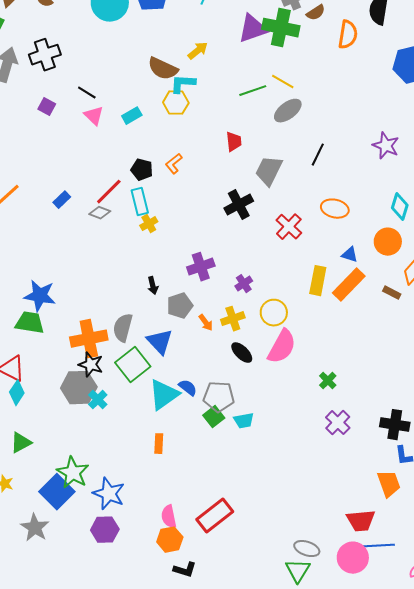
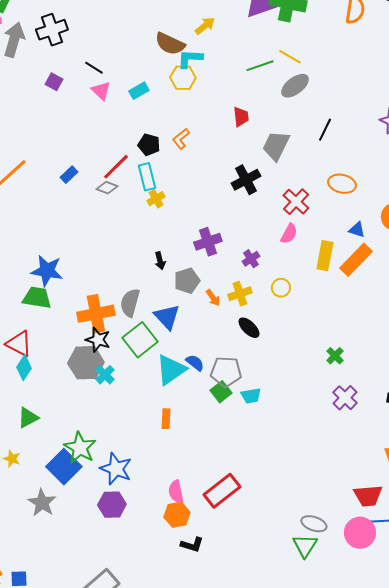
yellow circle: (274, 313) -> (281, 288), size x0.7
pink semicircle: (282, 347) -> (289, 234), moved, size x0.6

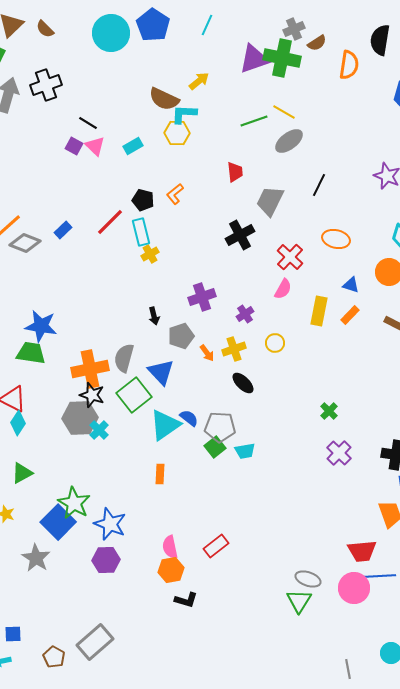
purple square: (54, 82) -> (74, 146), moved
gray diamond: (107, 188) -> (25, 243), moved, size x1.4
orange rectangle: (356, 260) -> (350, 315), size x0.6
red rectangle: (222, 491) -> (216, 546), size x0.7

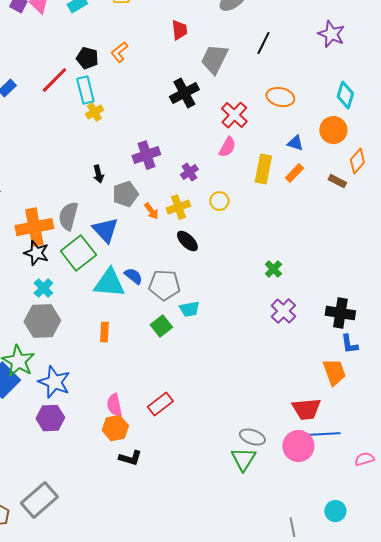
gray hexagon: (80, 418) -> (42, 321), moved
cyan triangle: (165, 425) -> (109, 283), turned 40
green square: (215, 447) -> (161, 326), moved

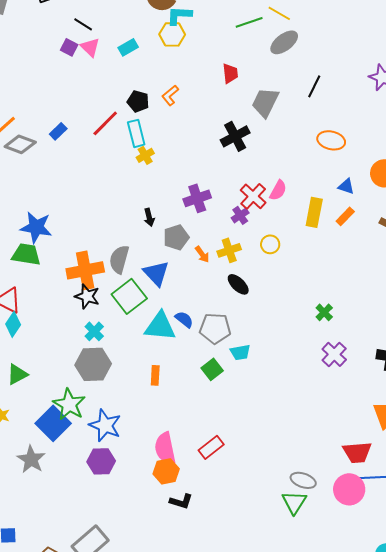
red cross: (234, 115) -> (253, 196), moved
pink semicircle: (114, 405) -> (165, 448), size x1.4

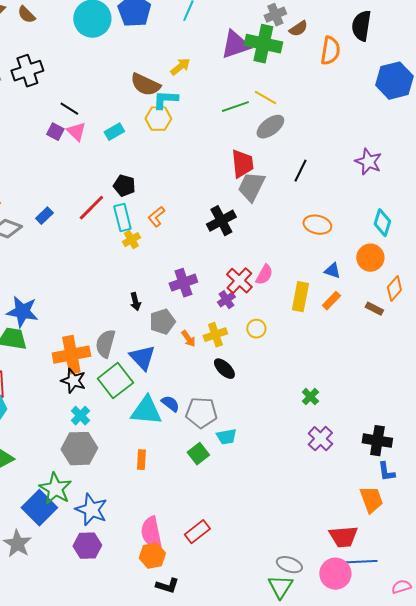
red trapezoid: (230, 73) -> (242, 164), moved, size x1.4
orange L-shape: (170, 95) -> (156, 217), moved

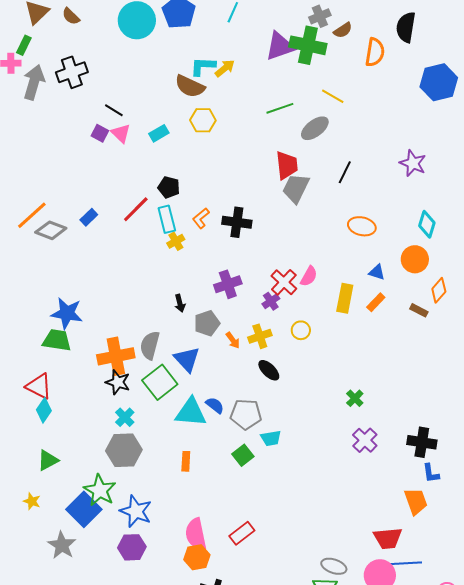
yellow line: (265, 98) -> (333, 96), moved
cyan L-shape: (165, 100) -> (203, 66), moved
black cross: (221, 221) -> (237, 222), moved, turned 36

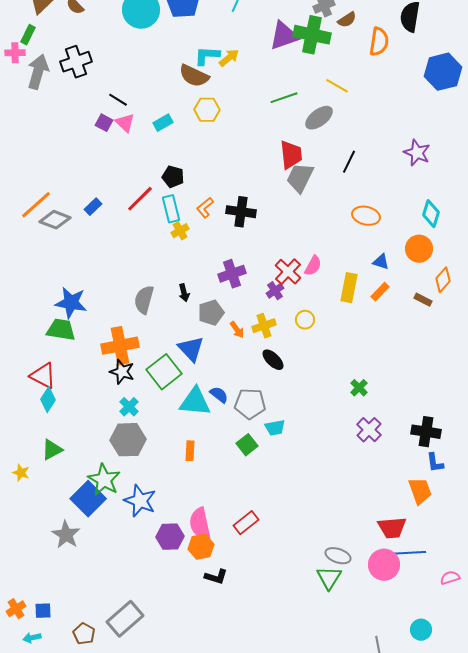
gray semicircle: (150, 345) -> (144, 300), moved
yellow star: (32, 501) -> (21, 473), moved
purple hexagon: (132, 547) -> (170, 537), moved

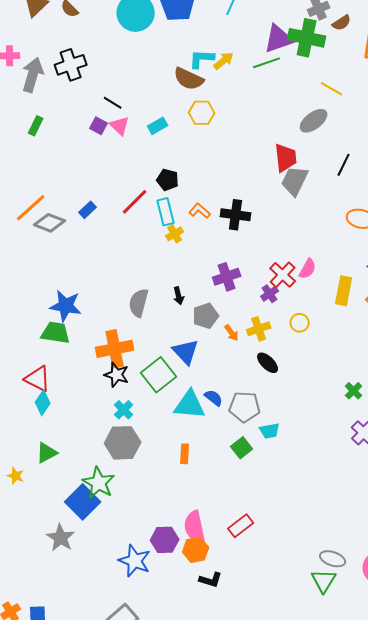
green rectangle: (28, 35) -> (36, 126), moved
green line: (284, 98) -> (267, 63), moved
orange L-shape: (205, 208) -> (200, 211), turned 80
blue star: (140, 501) -> (135, 561), moved

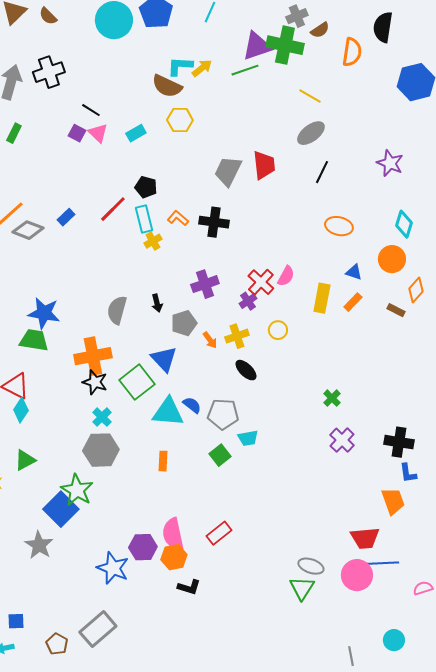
gray ellipse: (314, 121) -> (311, 133), moved
gray trapezoid: (295, 181) -> (228, 171), moved

